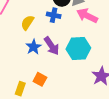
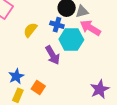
blue star: (34, 47) -> (16, 76), moved
cyan hexagon: (78, 49) -> (71, 39), moved

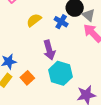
gray triangle: (82, 11) -> (89, 15), turned 40
cyan hexagon: (71, 39) -> (60, 73), moved

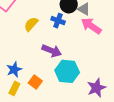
purple arrow: (49, 50) -> (52, 51), turned -42

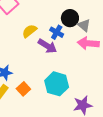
pink arrow: (91, 26) -> (88, 43), turned -40
purple arrow: (52, 51) -> (47, 46), moved

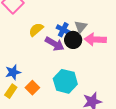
black circle: (70, 18) -> (73, 40), moved
gray triangle: (84, 25) -> (81, 27), moved, turned 32

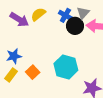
purple arrow: (55, 44) -> (19, 20), moved

